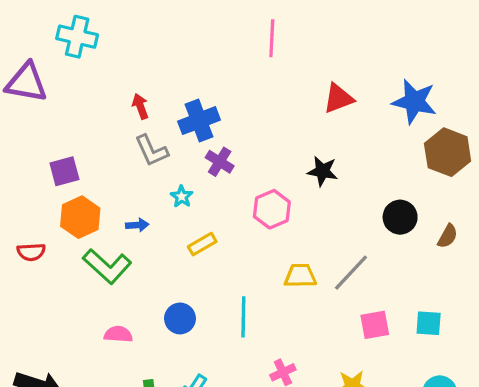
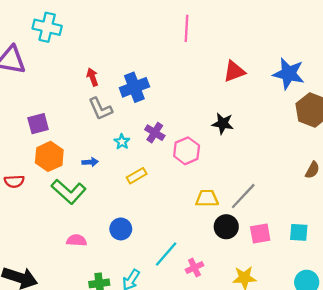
purple cross: (220, 162) -> (155, 133), moved
black circle: (400, 217) -> (226, 227), moved
cyan line: (243, 317) -> (166, 254), moved, turned 40

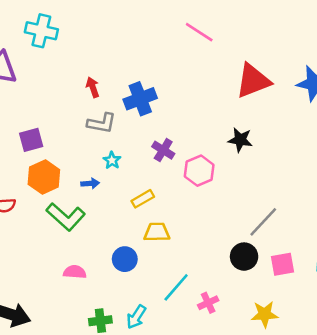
pink line: (187, 28) -> (199, 32), turned -60
red triangle: (234, 71) -> (253, 81), size x1.4
gray L-shape: (100, 109) -> (102, 123), turned -55
cyan star: (122, 142) -> (112, 160), moved
yellow trapezoid: (207, 198) -> (157, 232), moved

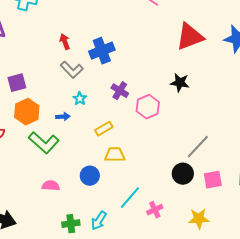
gray L-shape: (102, 123) -> (72, 70), turned 35

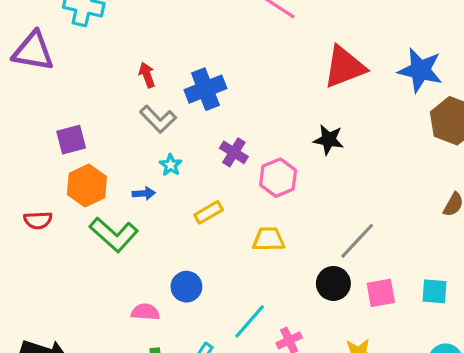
yellow trapezoid: (115, 155) -> (269, 239), moved
pink semicircle: (51, 186) -> (145, 312), moved

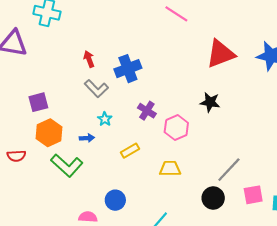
pink square: (381, 293) -> (253, 195), moved

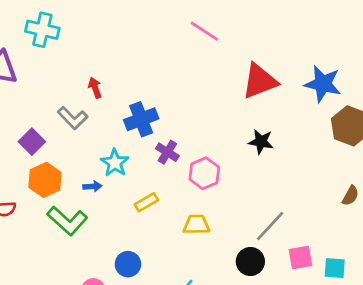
blue cross: (128, 69) -> (141, 119), moved
gray L-shape: (96, 89) -> (73, 118), moved
purple square: (38, 102) -> (32, 142), turned -30
black star: (210, 102) -> (261, 142), moved
cyan star: (105, 119) -> (115, 163), size x1.5

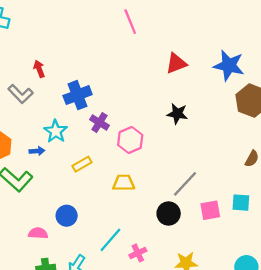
pink line: (204, 31) -> (130, 22), turned 35
red triangle: (260, 81) -> (176, 63), size x0.7
cyan square: (335, 268) -> (241, 203), moved

